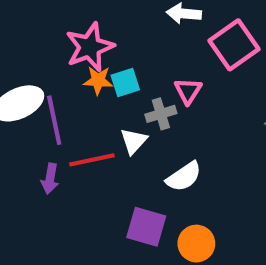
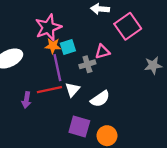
pink triangle: (188, 91) -> (102, 52), turned 42
purple line: (54, 120) -> (57, 68), moved
white triangle: (134, 141) -> (72, 90), moved

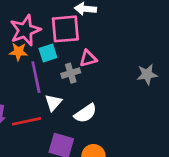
pink square: (128, 26) -> (65, 29), moved, turned 30
orange star: (53, 46) -> (18, 52), moved
red line: (49, 90) -> (27, 121), moved

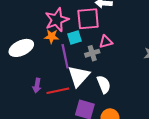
white triangle: (53, 103) -> (79, 76), size x1.6
white semicircle: (85, 113) -> (104, 84), turned -78

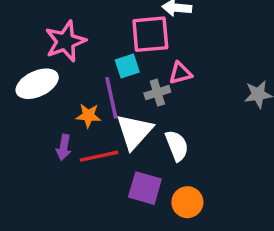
pink star: (57, 20) -> (65, 41), moved
orange star: (52, 36) -> (88, 116), moved

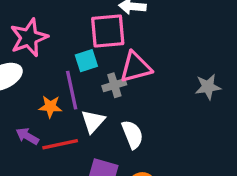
pink triangle: (180, 73) -> (136, 67), size x1.5
white triangle: (134, 131) -> (93, 121), size x0.7
purple arrow: (64, 147) -> (27, 136), turned 110

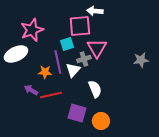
pink triangle: (136, 67) -> (97, 48), turned -45
white triangle: (93, 121) -> (73, 70), moved

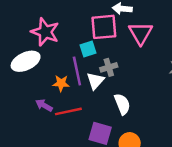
pink star: (32, 30) -> (45, 32), turned -30
pink triangle: (97, 48) -> (141, 33), moved

